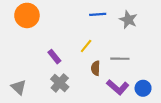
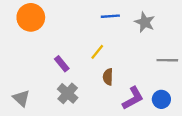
gray line: (120, 59) -> (167, 60), moved
purple L-shape: (118, 87) -> (133, 98), turned -70

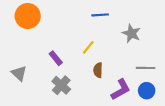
gray star: (145, 22) -> (131, 33), moved
gray line: (167, 60) -> (146, 68), moved
gray triangle: (21, 98) -> (19, 73), moved

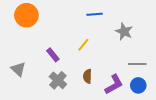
brown semicircle: (98, 70) -> (87, 76), moved

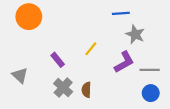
blue line: (95, 14) -> (121, 13), moved
brown semicircle: (87, 76) -> (86, 90), moved
purple L-shape: (114, 84) -> (124, 62), moved

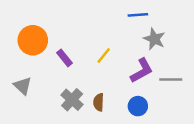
orange circle: (29, 17) -> (33, 40), moved
purple rectangle: (58, 60) -> (64, 58), moved
blue circle: (151, 93) -> (138, 106), moved

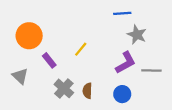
yellow line: (104, 55) -> (81, 49), moved
purple rectangle: (64, 58) -> (49, 60), moved

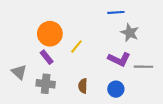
orange circle: (29, 36) -> (50, 34), moved
purple L-shape: (126, 63) -> (119, 59), turned 55
gray cross: (64, 88) -> (46, 84), moved, turned -36

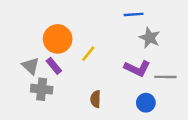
gray triangle: (19, 72) -> (31, 66), moved
gray cross: (46, 84) -> (42, 89), moved
blue circle: (116, 89) -> (146, 103), moved

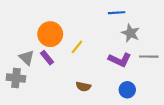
gray line: (165, 77) -> (149, 57), moved
gray cross: (42, 89) -> (16, 78), moved
brown semicircle: (96, 99) -> (83, 87), turned -80

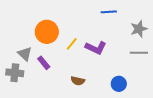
gray star: (130, 33) -> (139, 29), moved, turned 30
purple rectangle: (47, 58) -> (44, 63), moved
purple L-shape: (120, 60) -> (96, 48), moved

